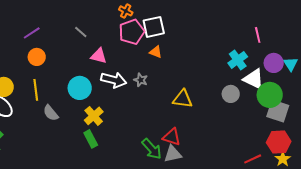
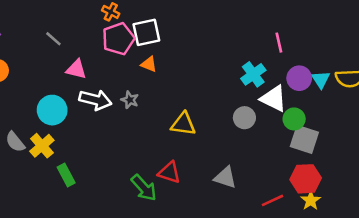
green circle: (270, 95) -> (294, 119), size x0.7
yellow cross: (94, 116) -> (42, 146), moved
gray triangle: (173, 154) -> (225, 178), moved, turned 30

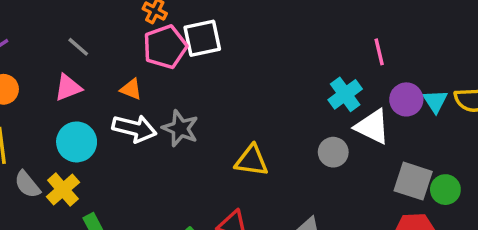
orange triangle: (149, 64) -> (131, 89), moved
pink triangle: (76, 69) -> (68, 88), moved, turned -35
gray star: (130, 100) -> (180, 128), size x1.5
green circle: (294, 119) -> (445, 190), moved

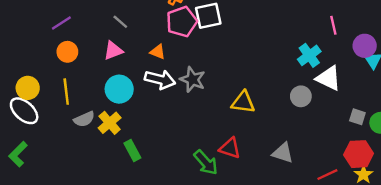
purple circle: (406, 99) -> (365, 46), moved
gray square: (413, 181) -> (357, 117), size x0.6
gray semicircle: (27, 184) -> (84, 119), turned -75

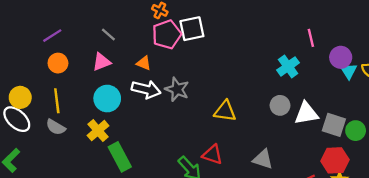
white triangle: (329, 78) -> (306, 113), moved, turned -35
gray square: (357, 117) -> (334, 125), size x1.5
gray semicircle: (84, 119) -> (56, 127), moved, turned 54
green rectangle: (132, 150) -> (120, 157), size x1.4

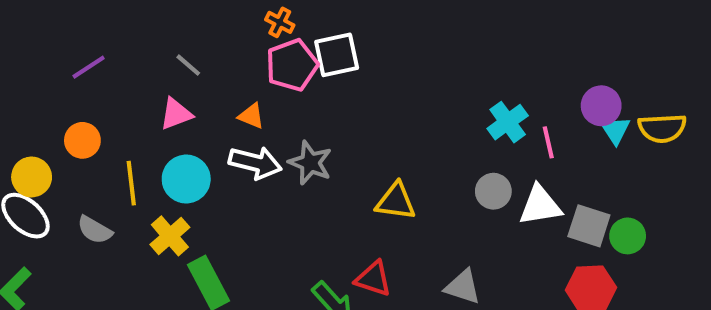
pink line: (311, 38) -> (548, 142), moved
orange circle: (58, 63) -> (82, 140), moved
yellow line: (57, 101) -> (131, 183), moved

